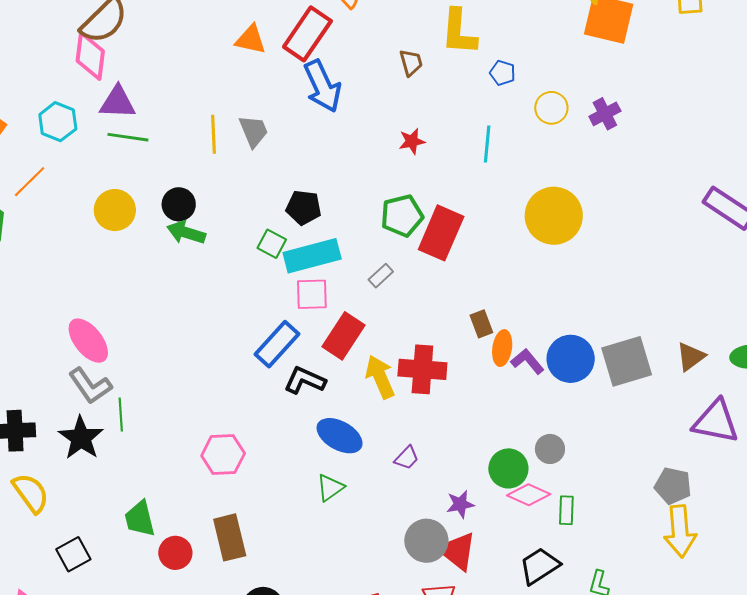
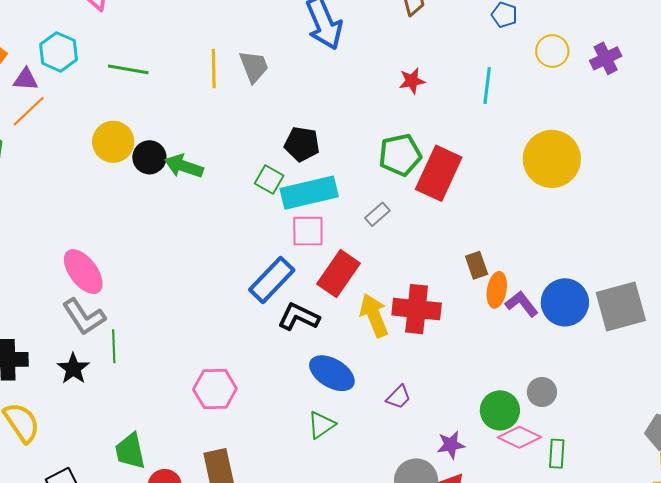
purple triangle: (118, 102) -> (26, 79), moved, size x0.7
black circle: (179, 204) -> (149, 157), moved
black star: (81, 438) -> (73, 369), size x0.7

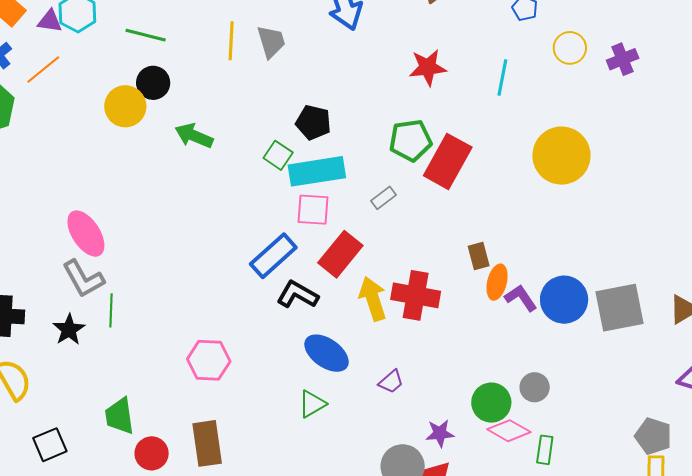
purple triangle: (26, 79) -> (50, 21), moved
red star: (412, 81) -> (428, 67), size x1.4
black circle: (149, 157) -> (153, 83), moved

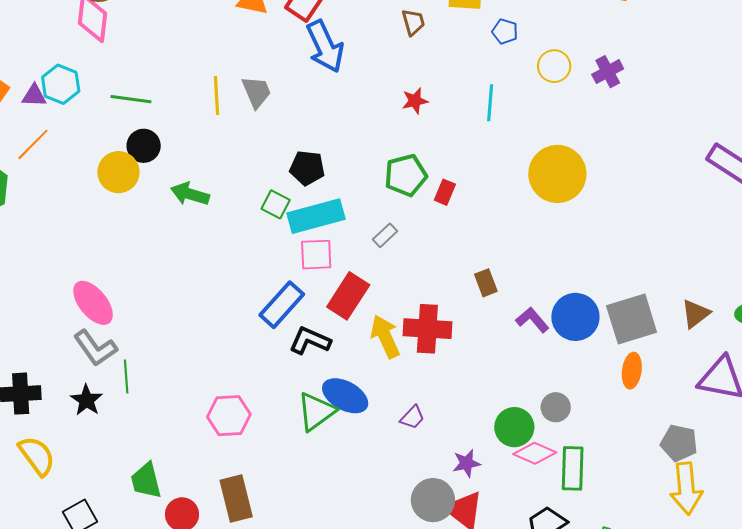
red star: (428, 67) -> (415, 101), size x0.7
red rectangle: (448, 161) -> (445, 192), size x0.5
orange ellipse: (497, 282) -> (632, 371), moved
green triangle: (312, 404) -> (316, 412), moved, size x1.4
green rectangle: (545, 450) -> (573, 468), size x1.5

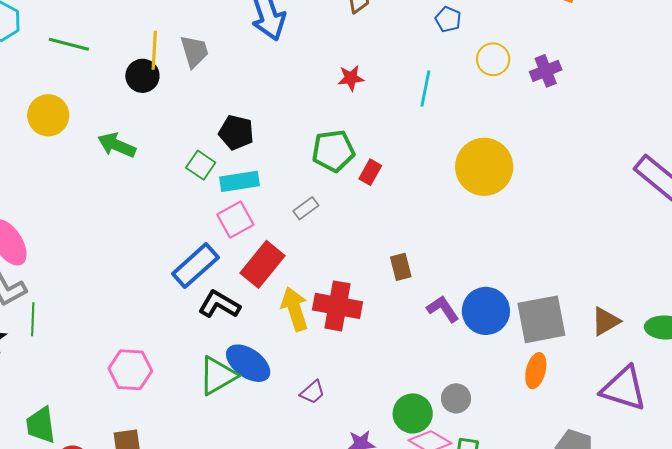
black circle: (144, 146) -> (142, 76), moved
cyan rectangle: (316, 216) -> (240, 181), size x0.7
pink square: (316, 255) -> (235, 220), turned -33

